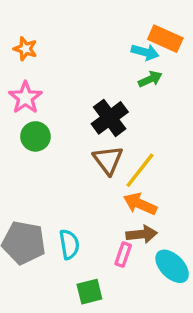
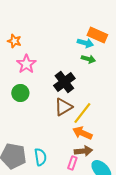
green arrow: (150, 79) -> (88, 59), turned 40
pink star: (25, 98) -> (26, 64), moved
brown triangle: (108, 160) -> (63, 107), turned 36

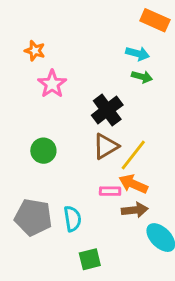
orange rectangle: (97, 35) -> (155, 20), moved
green circle: (20, 93) -> (43, 151), moved
pink rectangle: (72, 163) -> (110, 191), moved, turned 72

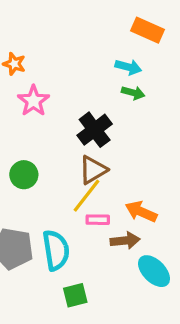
yellow line: (133, 155) -> (87, 196), moved
orange arrow: (133, 184) -> (141, 212), moved
cyan semicircle: (72, 219) -> (56, 250), size x1.4

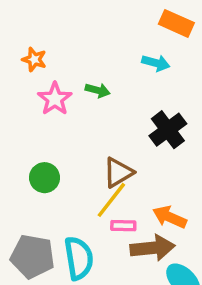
green arrow: (133, 93) -> (98, 90), moved
black cross: (95, 130) -> (168, 130), moved
brown arrow: (125, 241) -> (152, 248), size x1.4

